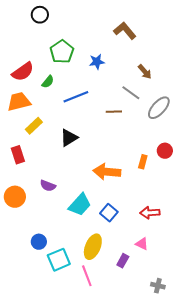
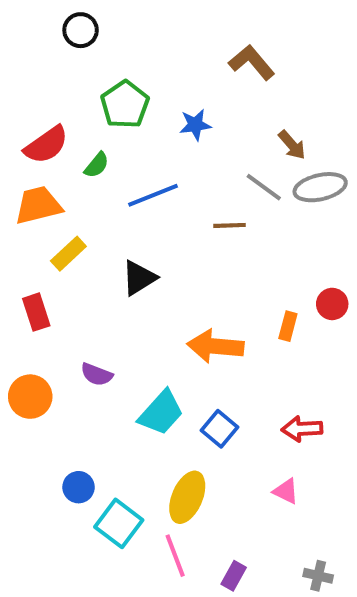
gray ellipse: (159, 108) -> (320, 187), moved, turned 35
cyan square: (59, 260) -> (119, 523), turned -30
purple rectangle: (123, 261) -> (234, 576), moved

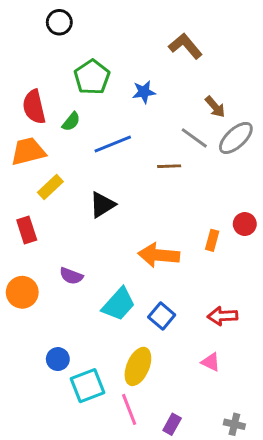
red semicircle: (46, 145) -> (34, 107), turned 112
gray ellipse: (320, 187) -> (236, 138), turned -30
cyan square: (119, 523) -> (87, 386), turned 32

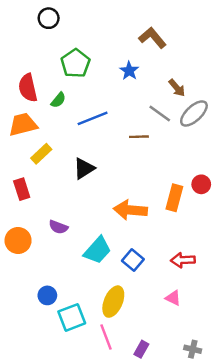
blue star: (144, 92) -> (129, 71), moved, turned -30
orange rectangle: (212, 240) -> (174, 198), size x1.5

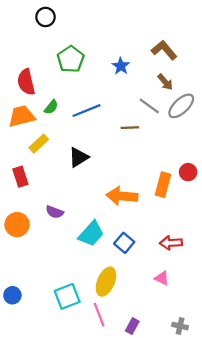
brown L-shape: (152, 38) -> (164, 50), moved
green semicircle: (58, 100) -> (51, 107), moved
blue circle: (47, 295) -> (12, 295), moved

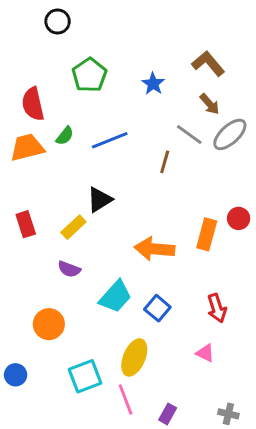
brown line: (130, 128) -> (165, 162), turned -72
yellow rectangle: (39, 144) -> (73, 227), moved
orange circle: (17, 225) -> (49, 324), moved
red arrow: (171, 243) -> (217, 308), turned -105

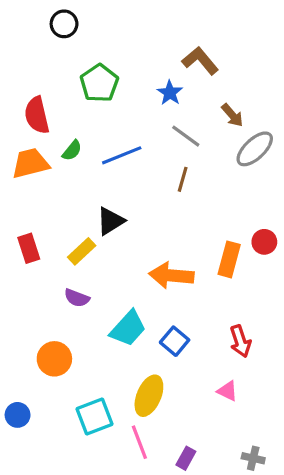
brown L-shape: (208, 63) -> (200, 61), moved
gray line: (189, 134) -> (186, 136), moved

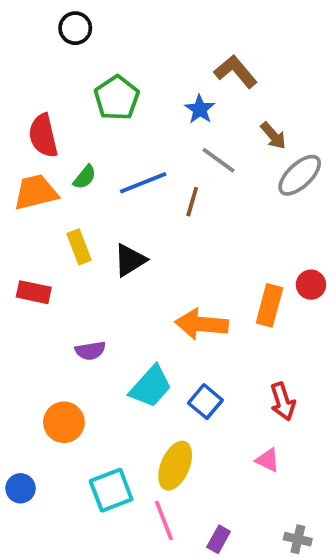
brown line: (183, 179) -> (192, 202), moved
red rectangle: (29, 248) -> (34, 292), turned -60
yellow rectangle: (82, 251) -> (79, 247), moved, turned -68
purple semicircle: (77, 298) -> (90, 351), turned -30

